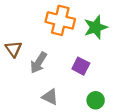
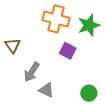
gray arrow: (39, 63) -> (32, 72), moved
purple square: (81, 66) -> (68, 51), moved

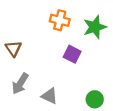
orange cross: (56, 19) -> (60, 20), size x0.7
gray arrow: (32, 72) -> (20, 84), moved

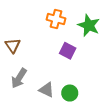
green star: (95, 27) -> (89, 25), turned -30
green circle: (95, 99) -> (70, 93), moved

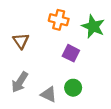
brown triangle: (13, 45) -> (21, 41), moved
green circle: (70, 93) -> (73, 88), moved

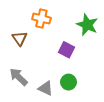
orange cross: (59, 20) -> (41, 19), moved
gray arrow: (20, 82) -> (19, 77), turned 102

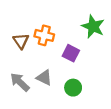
orange cross: (41, 19) -> (44, 35), moved
gray triangle: (46, 88) -> (44, 78), moved

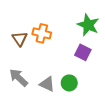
purple square: (71, 53) -> (83, 52), moved
gray triangle: (44, 78) -> (47, 84), moved

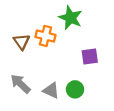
green star: (88, 25) -> (70, 18), moved
purple square: (83, 52) -> (90, 56), turned -35

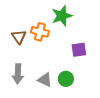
green star: (70, 18) -> (62, 16), turned 30
gray arrow: (20, 84) -> (18, 74), turned -132

